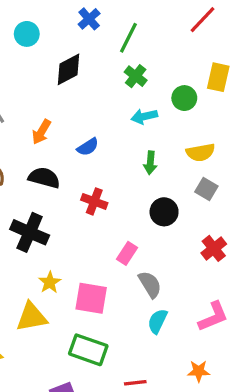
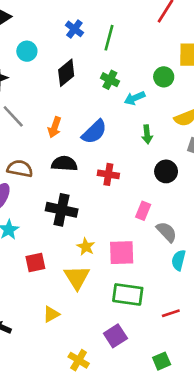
green cross: (136, 76) -> (110, 80), moved
blue semicircle: (88, 147) -> (94, 132), size x1.5
yellow triangle: (32, 317) -> (77, 277), turned -40

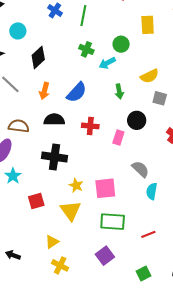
black diamond: (66, 73) -> (38, 57), moved
green circle: (164, 77) -> (121, 44), moved
pink rectangle: (143, 211) -> (118, 138), moved
yellow cross: (79, 360) -> (60, 265), moved

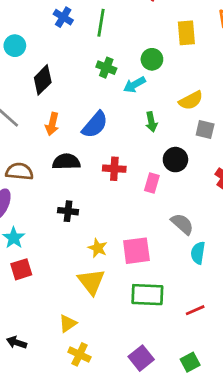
black cross: (54, 157) -> (68, 211), size x0.6
red square: (36, 201) -> (21, 269), moved
purple square: (105, 256) -> (141, 358), moved

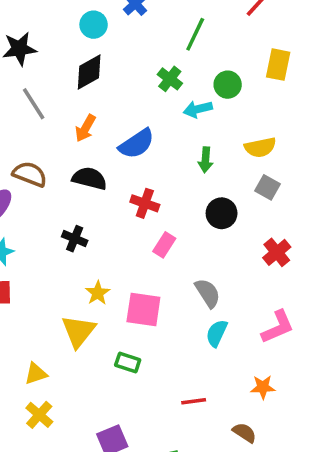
green line: (101, 23) -> (195, 34), moved
cyan circle: (15, 46) -> (94, 25), moved
pink rectangle: (152, 183) -> (164, 245), moved
green rectangle: (147, 295) -> (128, 362), moved, size x0.6

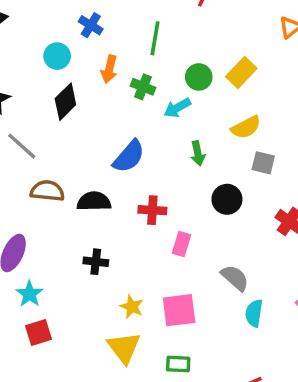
yellow rectangle: (278, 65) -> (241, 72), moved, turned 48
orange arrow: (85, 128) -> (109, 69), moved
brown semicircle: (30, 174) -> (47, 191), moved

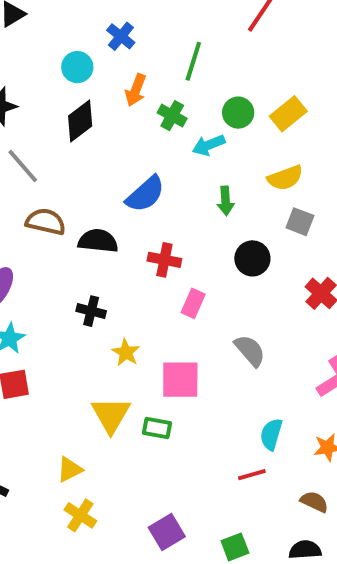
yellow star: (132, 307) -> (126, 353), moved
cyan semicircle: (254, 313) -> (271, 434), moved
green rectangle: (178, 364) -> (157, 428), moved

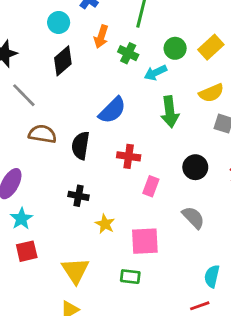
green arrow: (226, 201) -> (170, 112), size x1.5
black semicircle: (98, 241) -> (81, 146), turned -84
black circle: (252, 258) -> (195, 167), moved
yellow triangle: (111, 415) -> (75, 271), moved

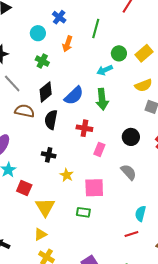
green cross: (128, 53) -> (42, 61), moved
black diamond: (63, 61) -> (46, 92), moved
green arrow: (170, 112) -> (102, 99), moved
red square: (27, 251) -> (24, 188), moved, turned 35

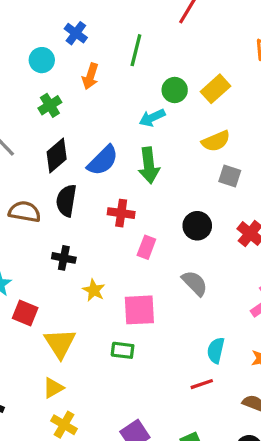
green cross: (42, 61) -> (50, 105), turned 32
brown semicircle: (25, 111) -> (25, 212), moved

